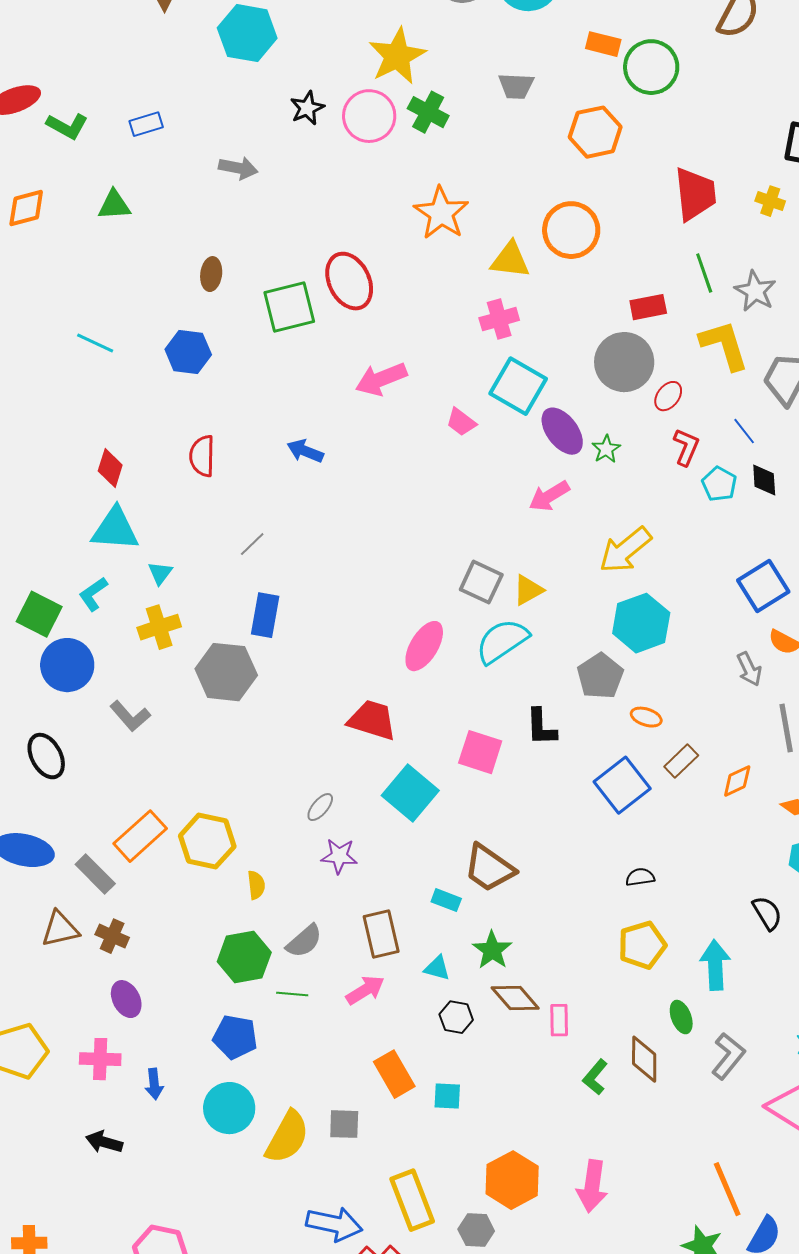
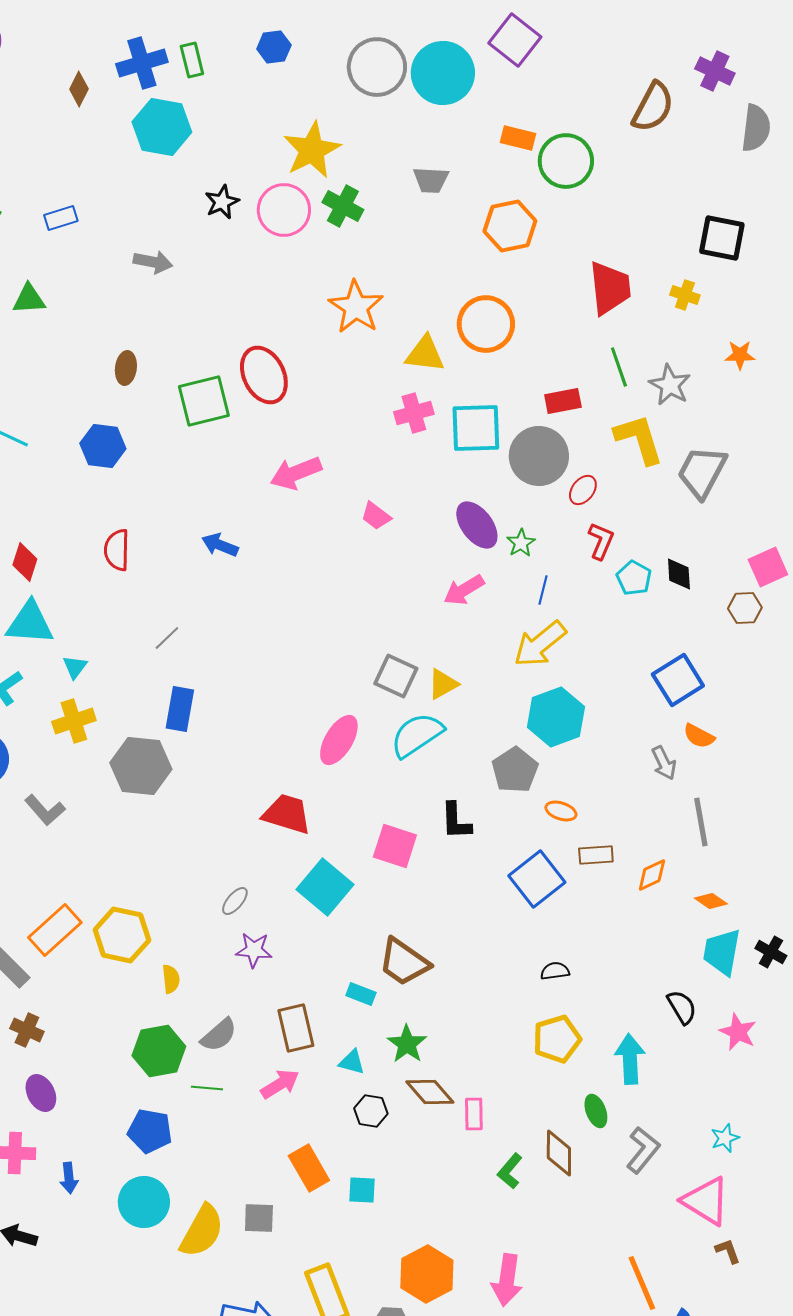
cyan square: (518, 386) -> (476, 428), moved, turned -32
blue line: (744, 431) -> (543, 590), moved, turned 52
brown rectangle: (681, 761) -> (596, 855), turned 40

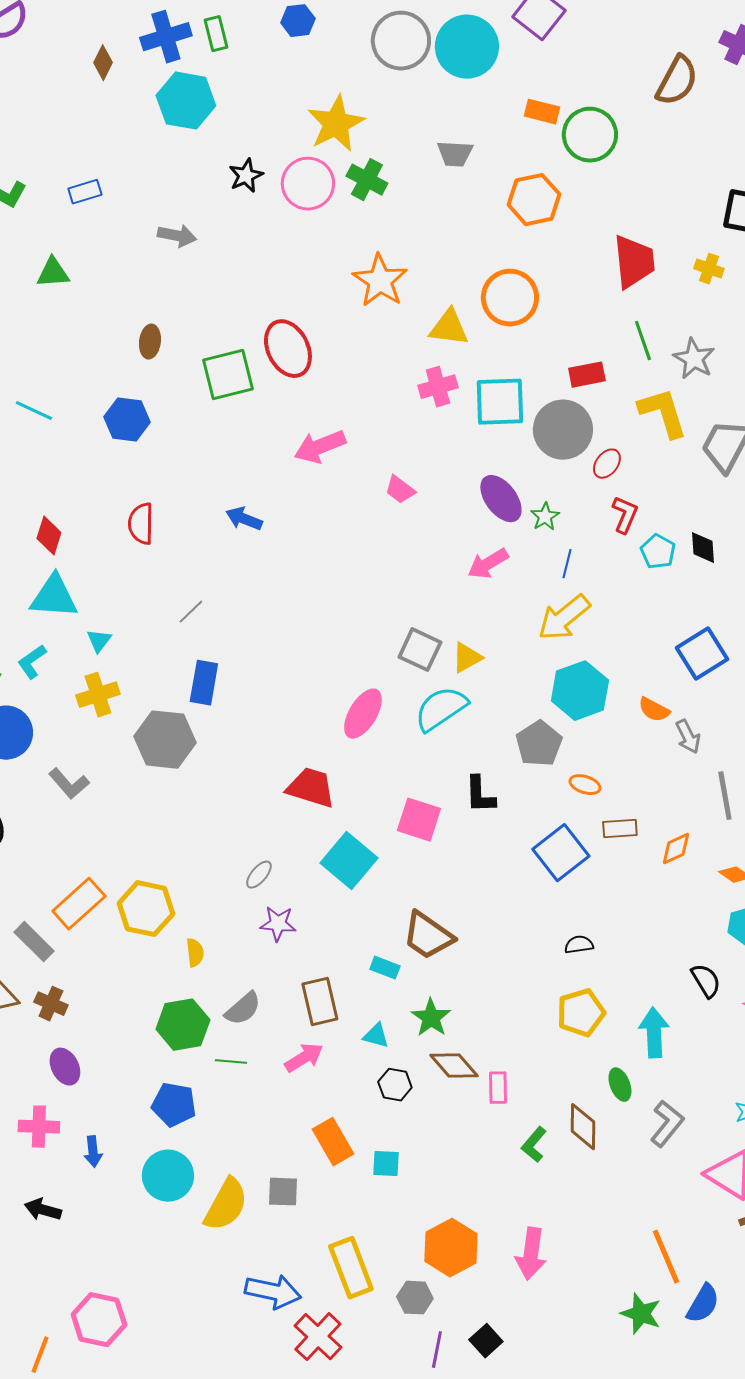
orange semicircle: (699, 736) -> (654, 710), moved

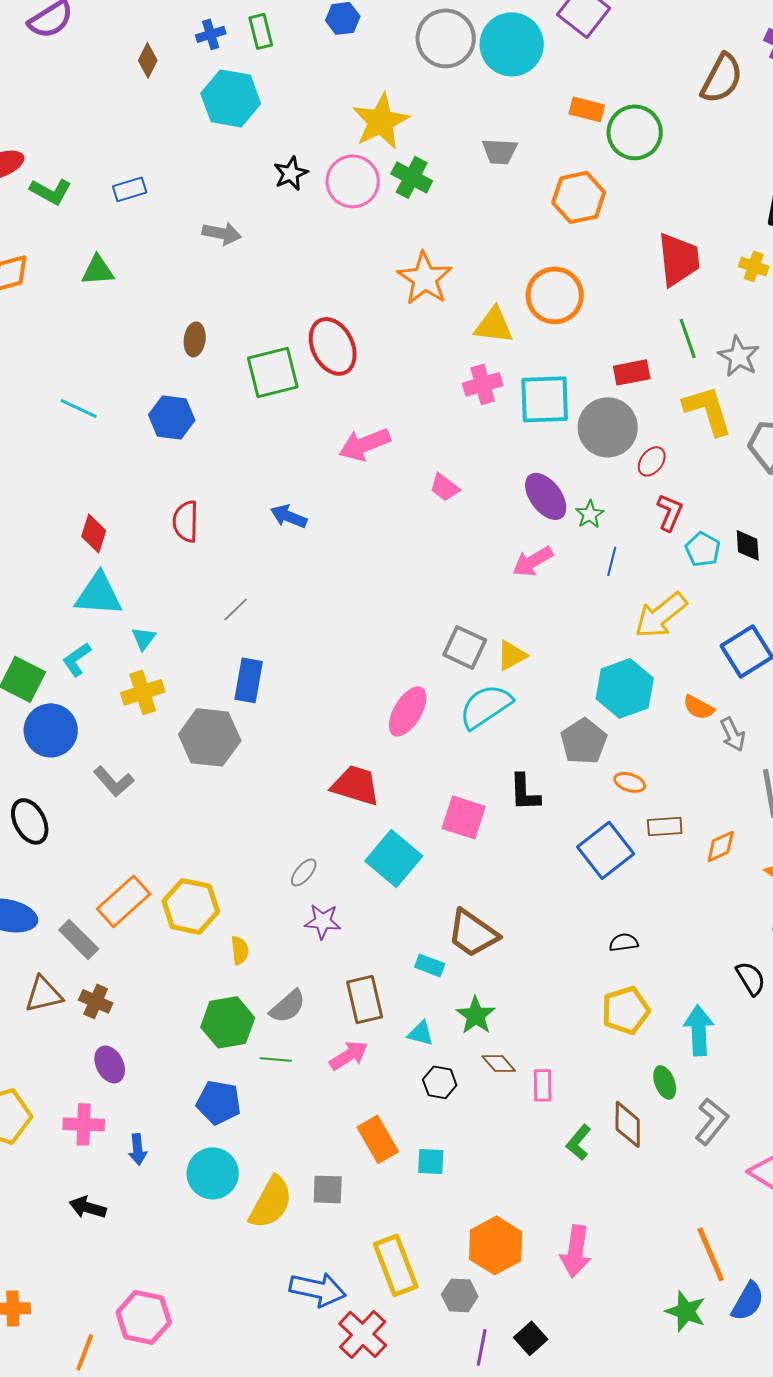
blue cross: (166, 37) -> (211, 34), size x0.6
yellow arrow: (564, 618) -> (661, 615), moved
brown diamond: (454, 1066) -> (499, 1063), size x0.7

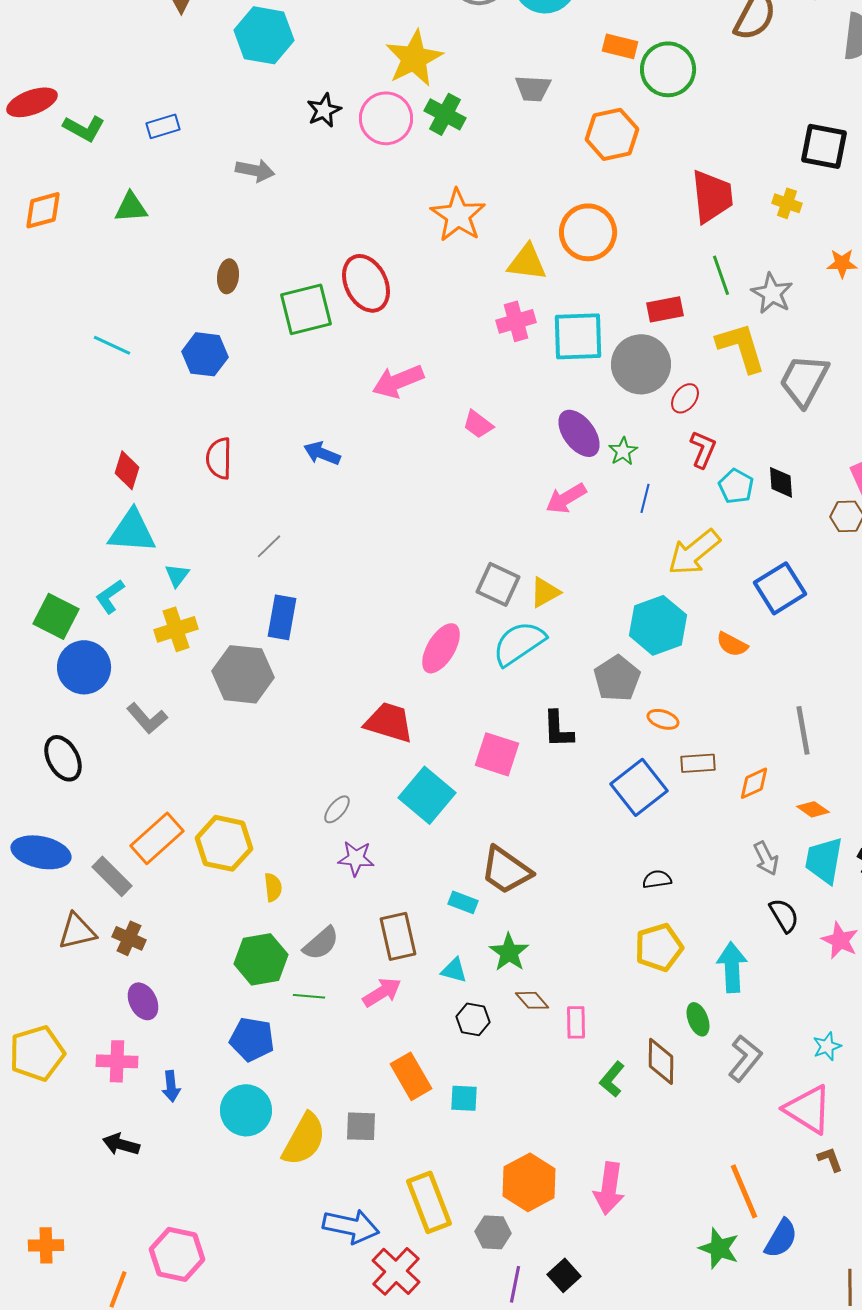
gray arrow: (733, 734) -> (766, 858), moved

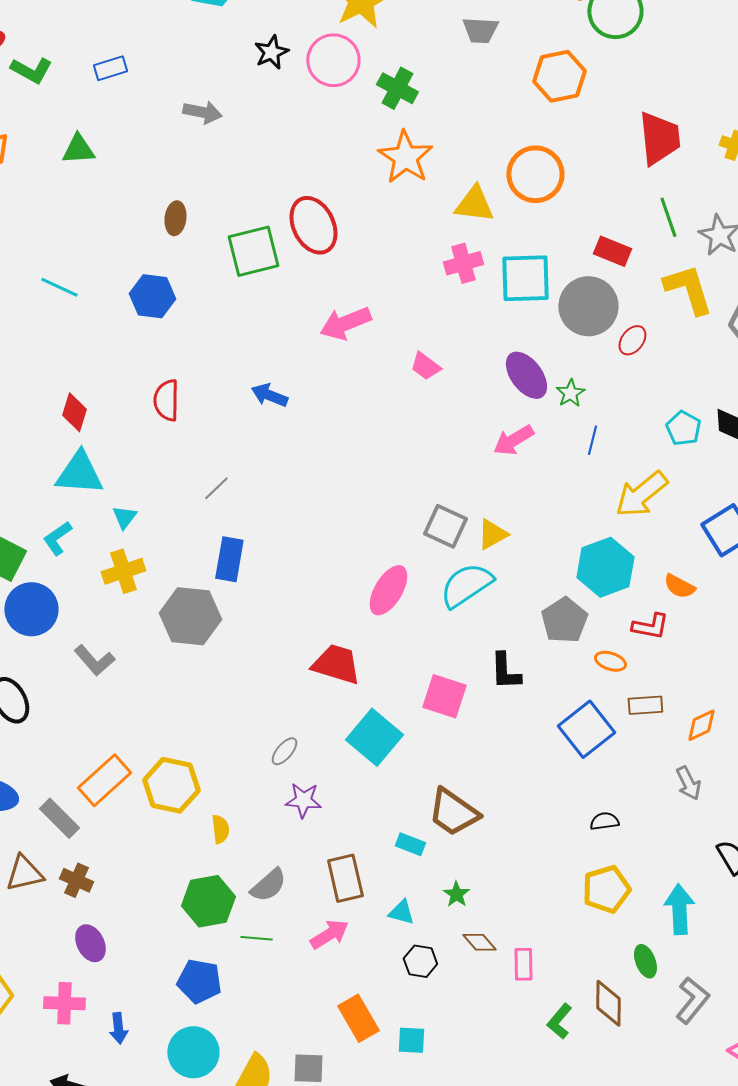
green cross: (445, 114) -> (397, 88), moved
red rectangle: (665, 309) -> (612, 251), turned 33
red L-shape: (703, 449) -> (650, 626), moved, turned 78
gray arrow: (766, 858) -> (688, 783), moved
green star: (509, 952) -> (456, 894), size x0.7

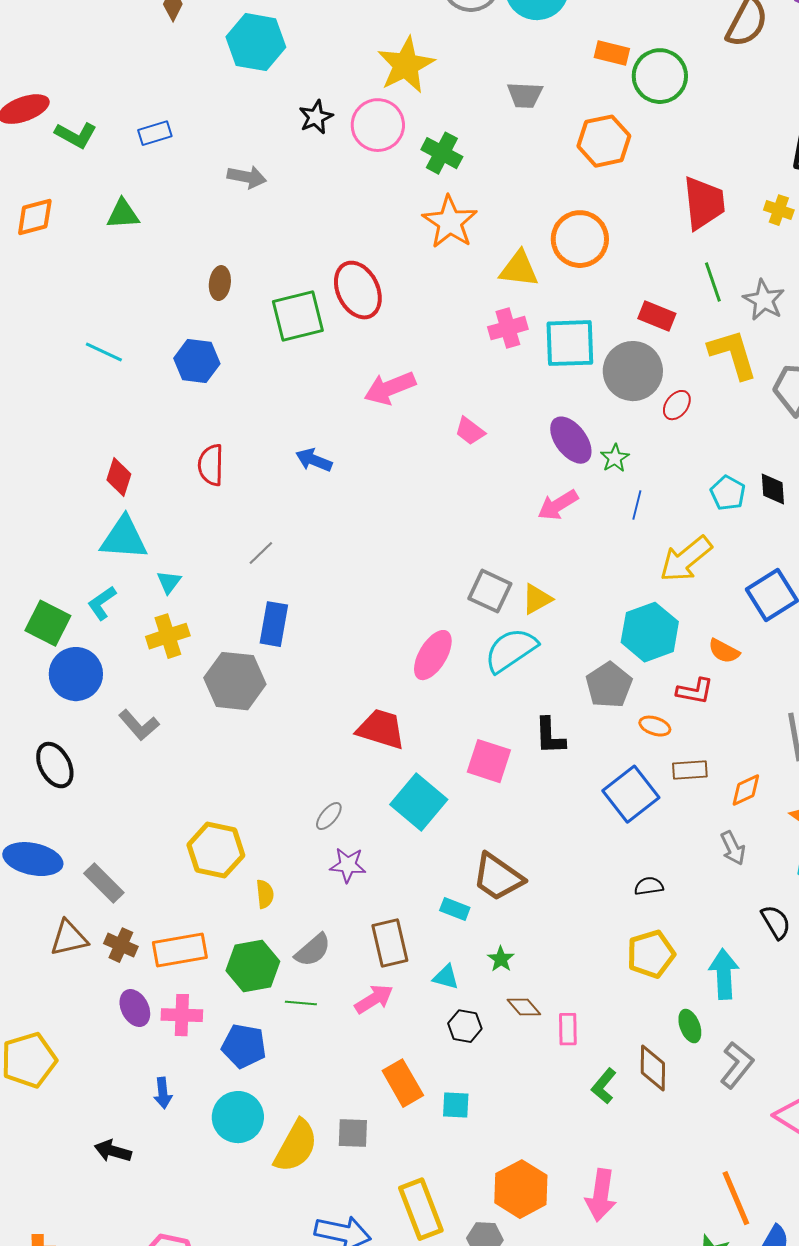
orange rectangle: (104, 780) -> (180, 950), moved, turned 32
pink cross: (64, 1003) -> (182, 1015), moved

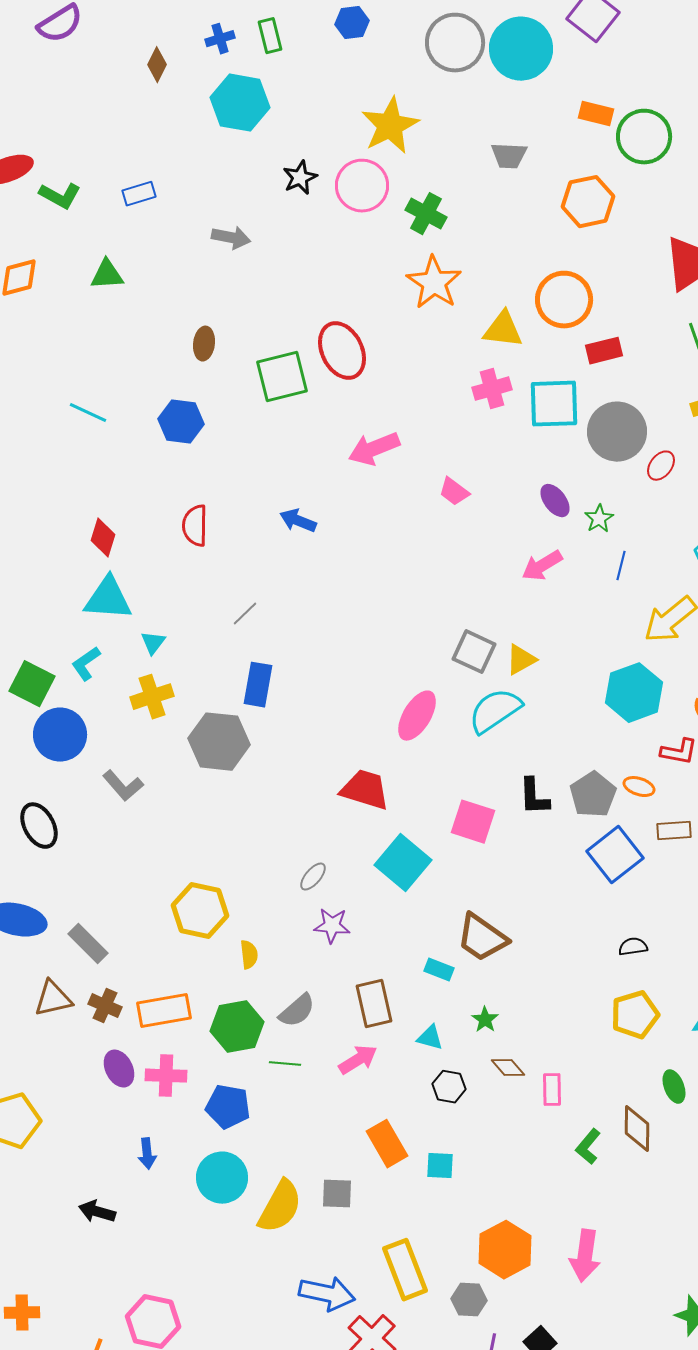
red rectangle: (657, 316) -> (604, 351), moved, turned -36
purple ellipse: (571, 440) -> (555, 501), size x0.7
gray pentagon: (609, 685) -> (593, 795), moved

